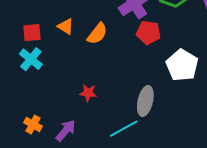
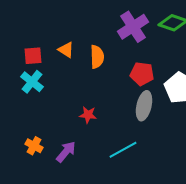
red pentagon: (148, 33) -> (142, 74), moved
orange semicircle: (97, 34) -> (97, 57), turned -40
gray ellipse: (145, 101) -> (144, 106), moved

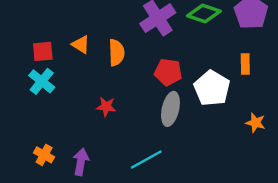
red star: (88, 115) -> (106, 107), moved
purple arrow: (66, 152) -> (81, 162), turned -30

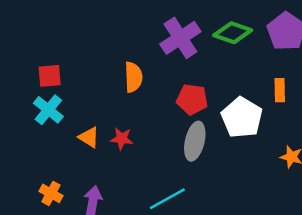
orange triangle: (81, 45) -> (89, 137), moved

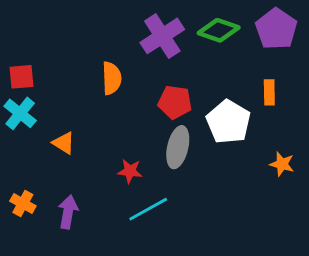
red star: (122, 139) -> (130, 171), moved

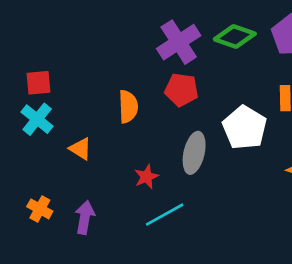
orange semicircle: (112, 78) -> (128, 107), moved
red pentagon: (175, 102) -> (181, 90), moved
red star: (130, 171) -> (146, 177), turned -30

